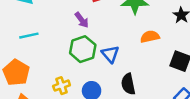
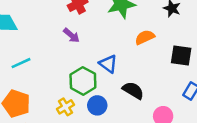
green hexagon: (83, 49) -> (83, 81), moved
black semicircle: (128, 84) -> (133, 90), turned 145

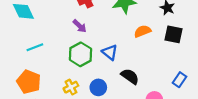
black square: (181, 56) -> (174, 34), moved
green hexagon: (83, 81) -> (80, 54), moved

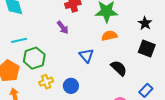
orange semicircle: (143, 31) -> (109, 36), moved
green hexagon: (80, 54) -> (34, 58), moved
black semicircle: (130, 76) -> (119, 68), moved

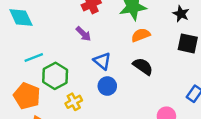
blue triangle: (86, 56) -> (102, 61), moved
black semicircle: (119, 68) -> (143, 66), moved
blue circle: (71, 86) -> (107, 86), moved

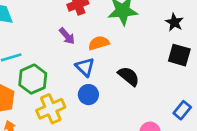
orange semicircle: (141, 35) -> (99, 43), moved
yellow cross: (74, 102) -> (51, 109), size x1.5

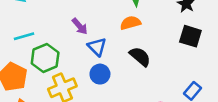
purple arrow: (67, 36) -> (80, 26), moved
orange semicircle: (99, 43) -> (130, 23), moved

